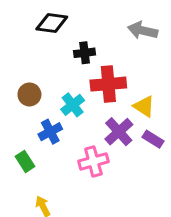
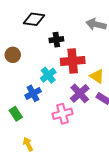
brown circle: (29, 94) -> (13, 55), moved

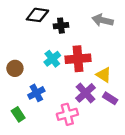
black cross: (56, 40) -> (61, 26), moved
brown circle: (13, 55) -> (15, 68), moved
cyan cross: (48, 75) -> (52, 59), moved

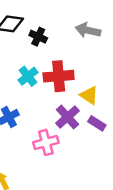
black cross: (61, 26) -> (38, 37), turned 32

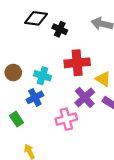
cyan cross: (28, 76) -> (42, 76), moved, turned -35

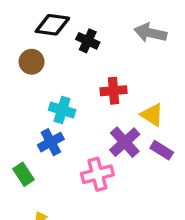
red cross: (77, 63) -> (114, 91), size x0.7
brown circle: (13, 73) -> (32, 62), moved

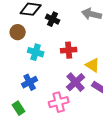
cyan cross: (62, 110) -> (36, 52), moved
green rectangle: (23, 174) -> (19, 108), moved

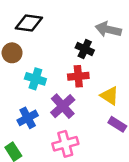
black cross: (53, 19) -> (85, 49), moved
purple cross: (76, 82) -> (63, 106), moved

